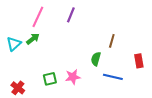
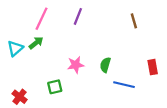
brown line: (112, 41) -> (134, 21), moved, turned -32
pink star: (73, 77) -> (76, 65), moved

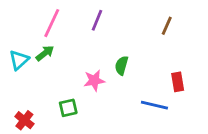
brown line: (134, 21) -> (167, 26), turned 40
green semicircle: (105, 65) -> (122, 65), moved
red rectangle: (153, 67) -> (178, 82), moved

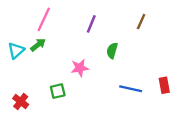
purple line: (97, 20) -> (91, 24), moved
green semicircle: (122, 65) -> (112, 51), moved
red rectangle: (178, 82) -> (164, 85), moved

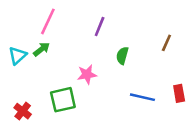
brown line: (141, 22) -> (166, 43), moved
green square: (58, 91) -> (63, 100), size x1.5

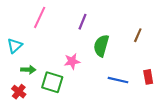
green arrow: (42, 49) -> (28, 70), moved, turned 40
green semicircle: (122, 56) -> (101, 46), size x1.5
green square: (63, 100) -> (52, 82), turned 30

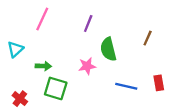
green semicircle: (101, 46) -> (108, 49), turned -30
pink star: (72, 61) -> (87, 66), moved
green arrow: (28, 70) -> (43, 66), moved

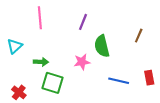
pink line: (42, 19) -> (40, 18), turned -30

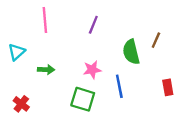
green semicircle: (102, 46) -> (131, 52), moved
blue line: (119, 81) -> (119, 86), moved, turned 66
green square: (52, 83) -> (83, 99), moved

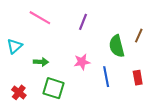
pink line: (45, 20) -> (40, 18), turned -55
red rectangle: (168, 87) -> (138, 78), moved
green square: (83, 99) -> (54, 88), moved

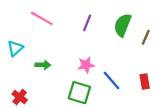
green semicircle: (117, 46) -> (123, 25), moved, turned 35
blue line: (106, 77) -> (111, 80), turned -30
green square: (54, 88) -> (79, 93), moved

